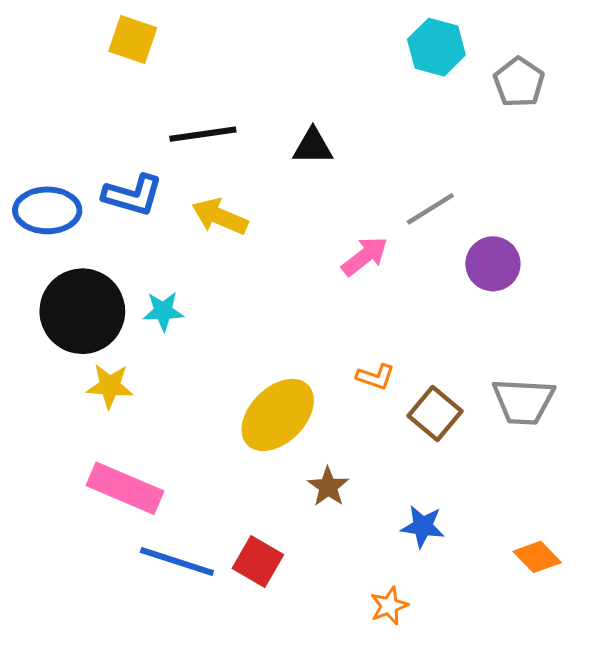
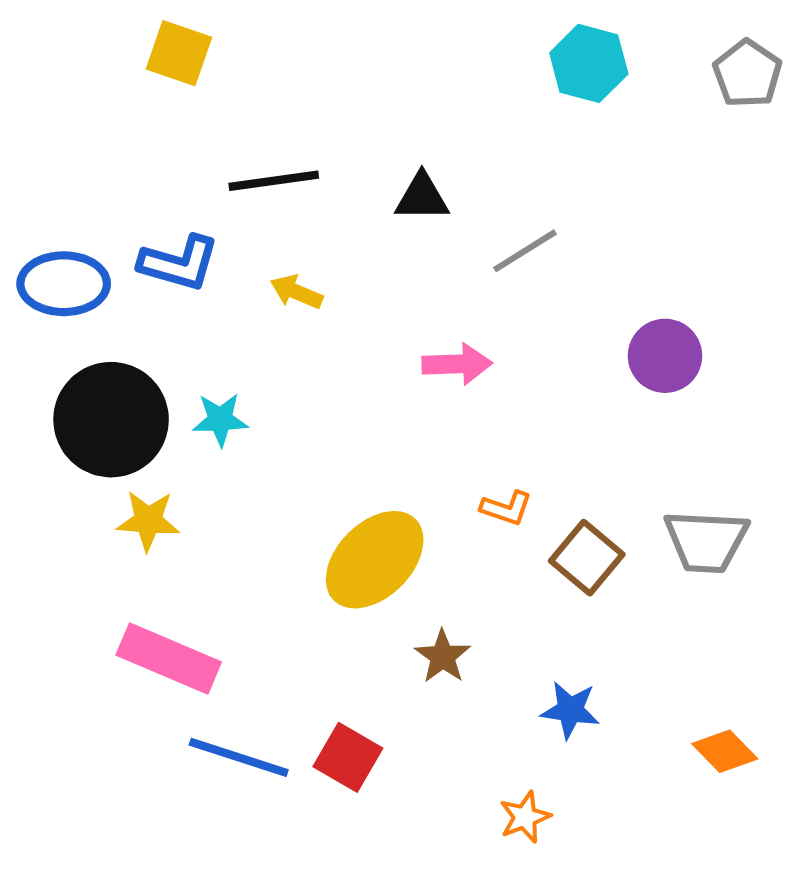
gray pentagon: (519, 82) -> (747, 74), moved
gray line: (430, 209) -> (525, 251), moved
yellow arrow: (220, 217) -> (296, 292), size x0.7
pink arrow: (365, 256) -> (457, 364), moved, turned 36

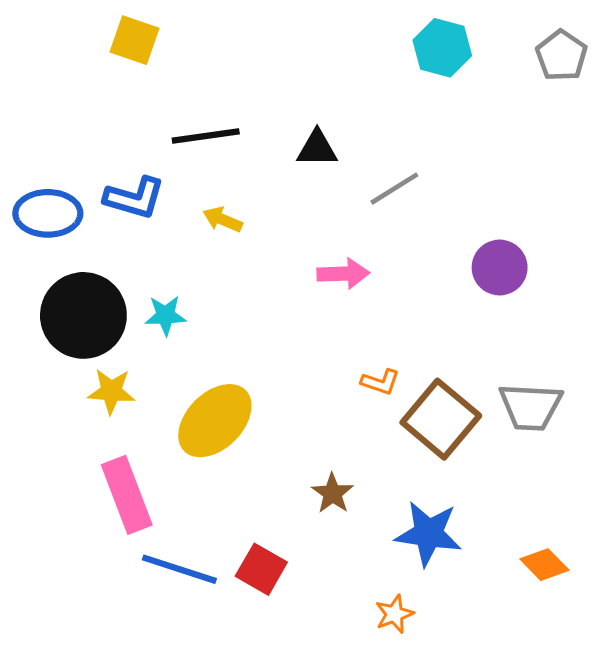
brown square: (587, 558) -> (441, 419), size x1.4
yellow ellipse: (375, 560) -> (215, 421), moved
pink rectangle: (169, 659) -> (127, 495), turned 46
blue star: (570, 710) -> (428, 534), size x1.5

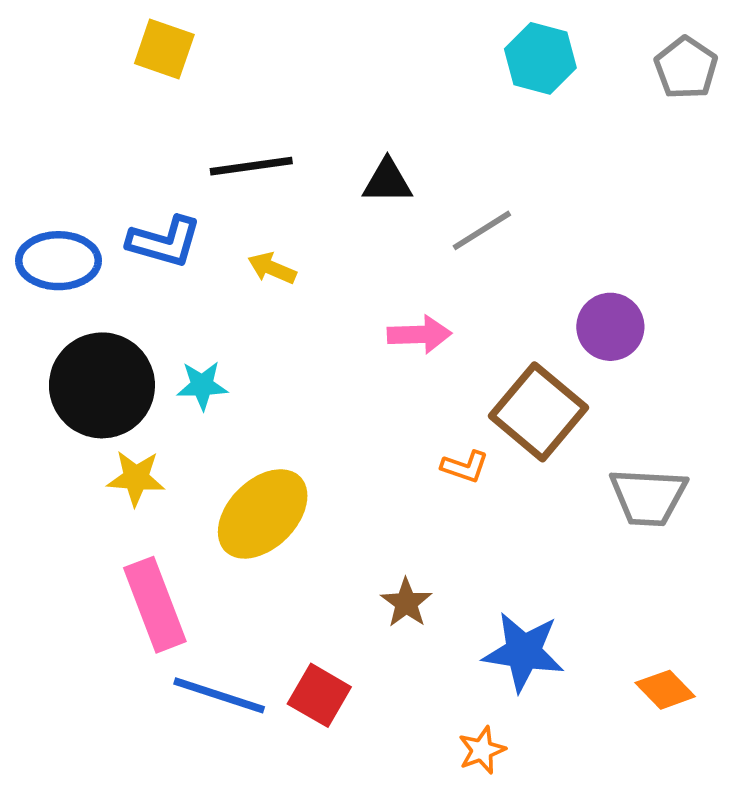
brown square: (441, 419) -> (539, 412), moved

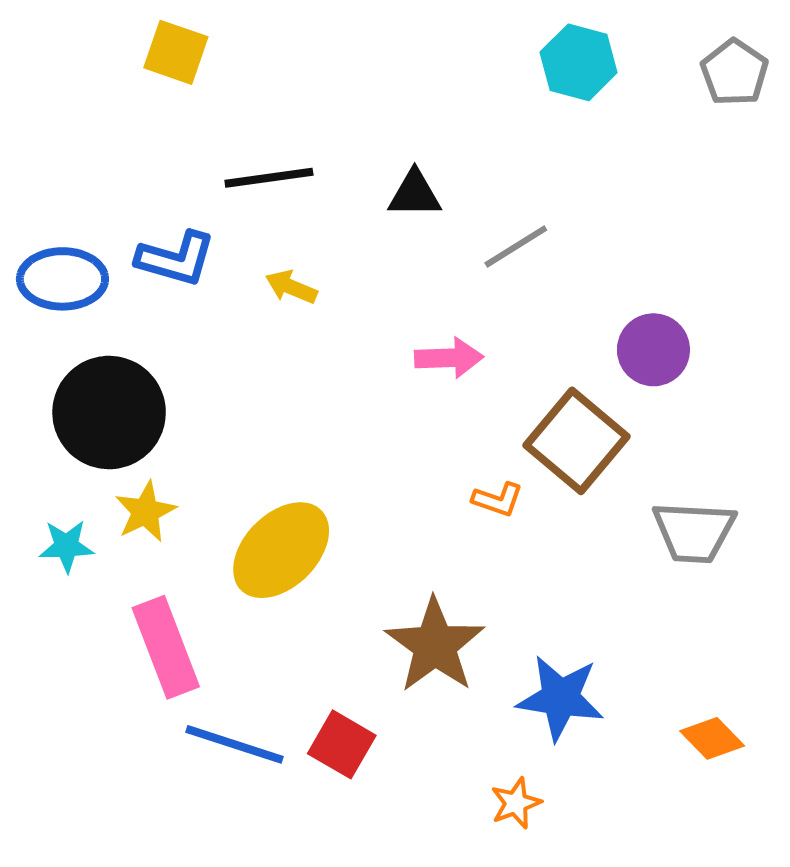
cyan star: (202, 385) -> (67, 546), moved
yellow star: (136, 478) -> (145, 512), turned -30
brown star: (406, 603) -> (435, 645), size x1.8

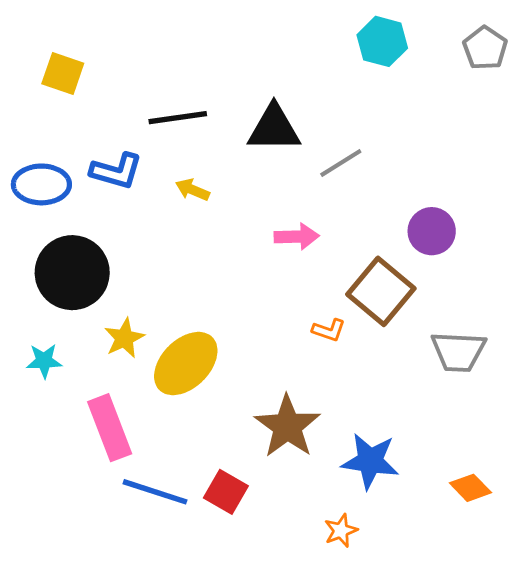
yellow square: (176, 52) -> (63, 74), moved
black triangle: (415, 194) -> (274, 128), size x1.5
yellow star: (145, 512) -> (124, 338), moved

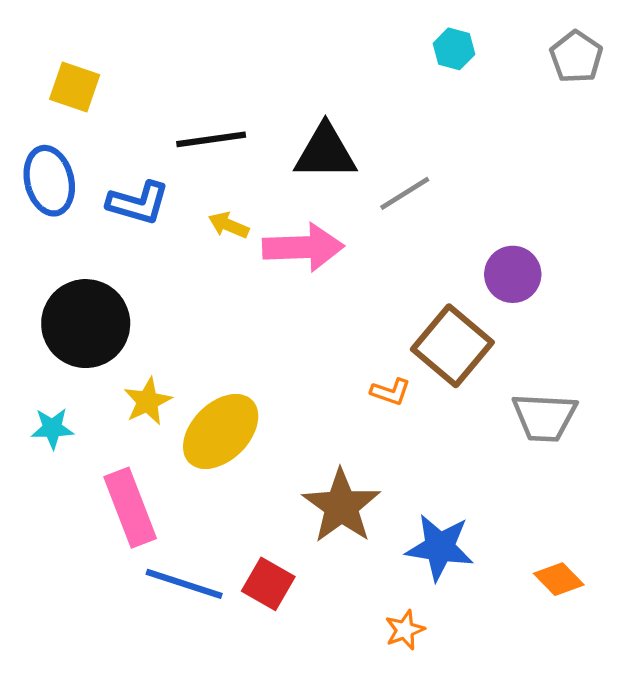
cyan hexagon: (382, 41) -> (454, 49), size x0.7
blue ellipse: (41, 184) -> (49, 181), moved, turned 76
pink arrow: (297, 237) -> (303, 247), moved, size x1.5

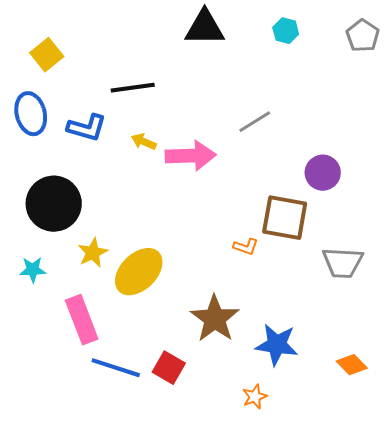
yellow square: (75, 87) -> (47, 55), turned 32
black triangle: (325, 152) -> (205, 28), moved
brown square: (452, 346) -> (285, 218), turned -30

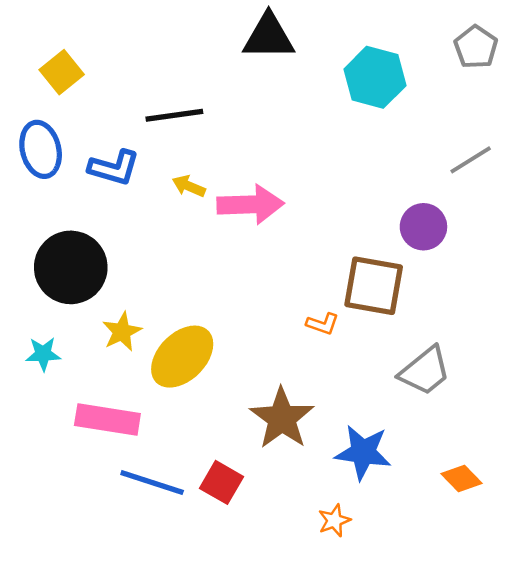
cyan hexagon: (286, 31) -> (375, 77), moved, size x1.8
gray line: (255, 122) -> (471, 160), moved
gray trapezoid: (343, 263) -> (425, 371), moved, turned -42
pink rectangle: (82, 320) -> (107, 420), turned -60

